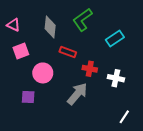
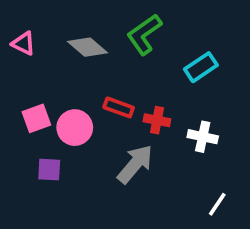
gray diamond: (50, 27) -> (88, 47), turned -55
pink square: (21, 51) -> (36, 118), moved
red rectangle: (68, 52) -> (119, 107), moved

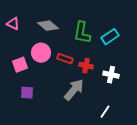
green L-shape: (144, 34) -> (82, 33), moved, turned -45
pink circle: (75, 128) -> (41, 53), moved
white line: (217, 204) -> (105, 112), moved

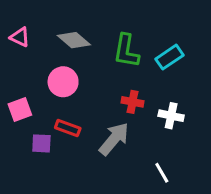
red rectangle: (65, 59) -> (68, 128), moved
pink square: (20, 65) -> (20, 110), moved
white line: (105, 112) -> (162, 173), turned -64

